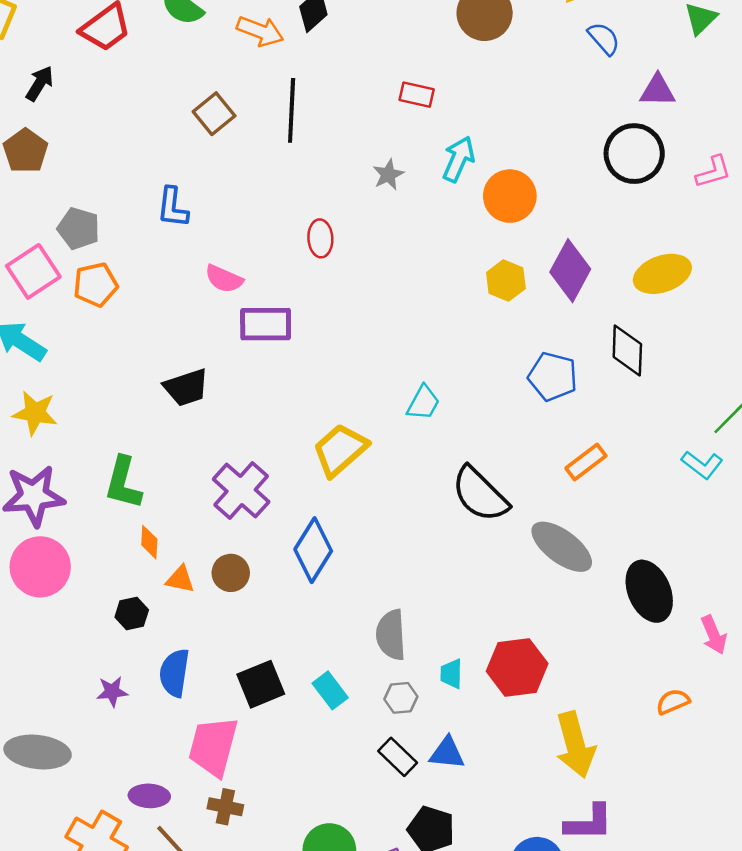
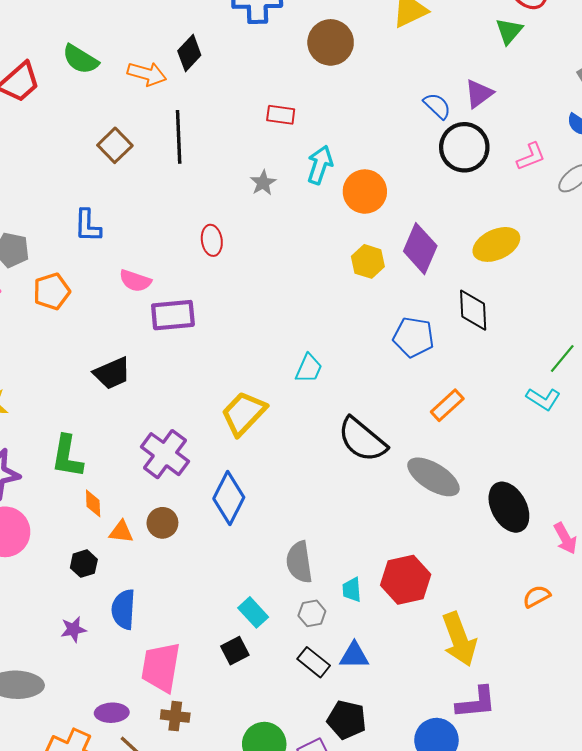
blue semicircle: (604, 38) -> (437, 106), moved
purple triangle: (657, 91) -> (479, 94), turned -32
orange pentagon: (96, 285) -> (52, 291), moved
black square: (261, 684) -> (235, 651), moved, size x0.7

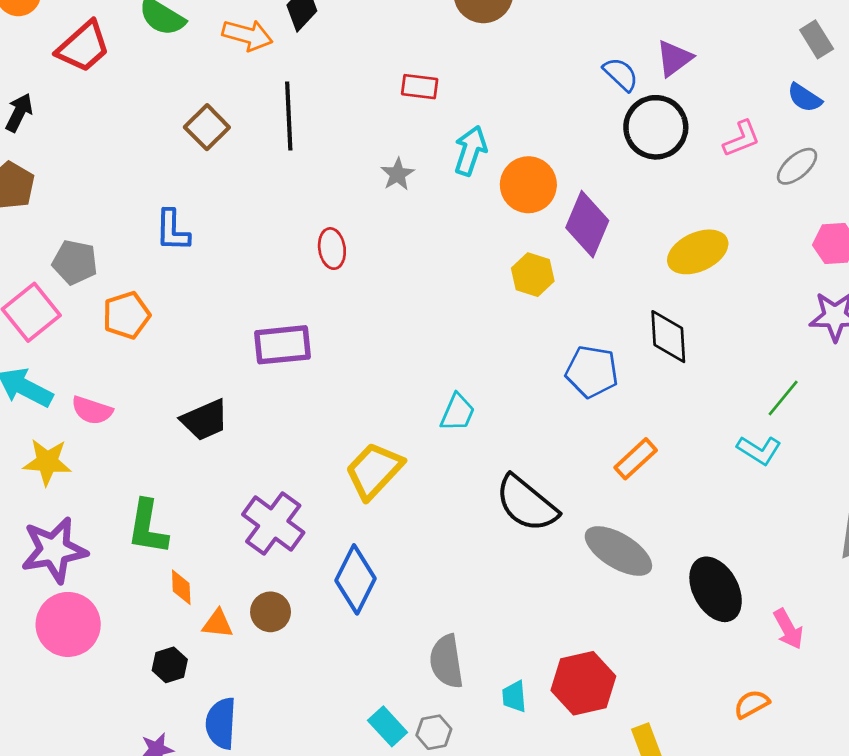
purple diamond: (420, 249) -> (587, 224), moved
pink semicircle: (135, 281) -> (92, 410), moved
gray hexagon: (312, 613) -> (434, 732), moved

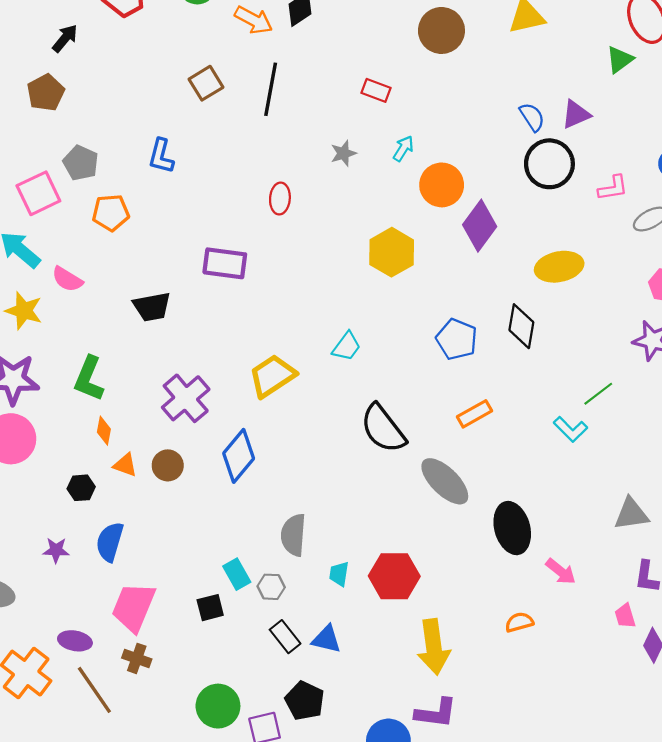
cyan arrow: (470, 151) -> (403, 149), size x0.7
yellow hexagon: (533, 275) -> (392, 252), moved, size x1.4
pink arrow: (788, 629) -> (561, 571), turned -36

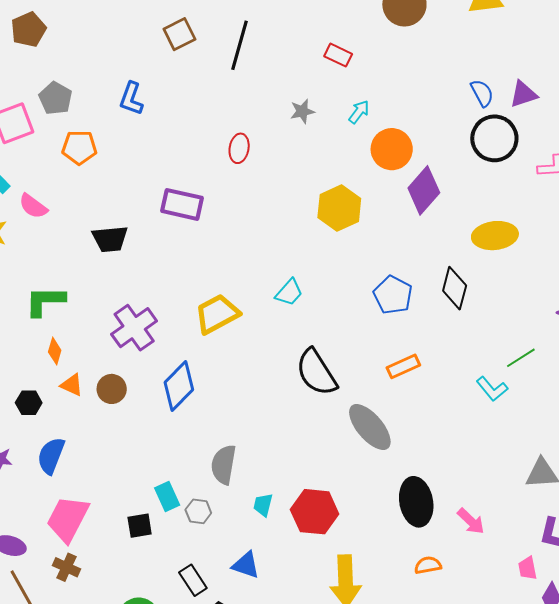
green L-shape: (89, 379) -> (45, 301), turned 63
black ellipse: (512, 528) -> (416, 502), moved
black rectangle: (285, 637) -> (193, 580), moved

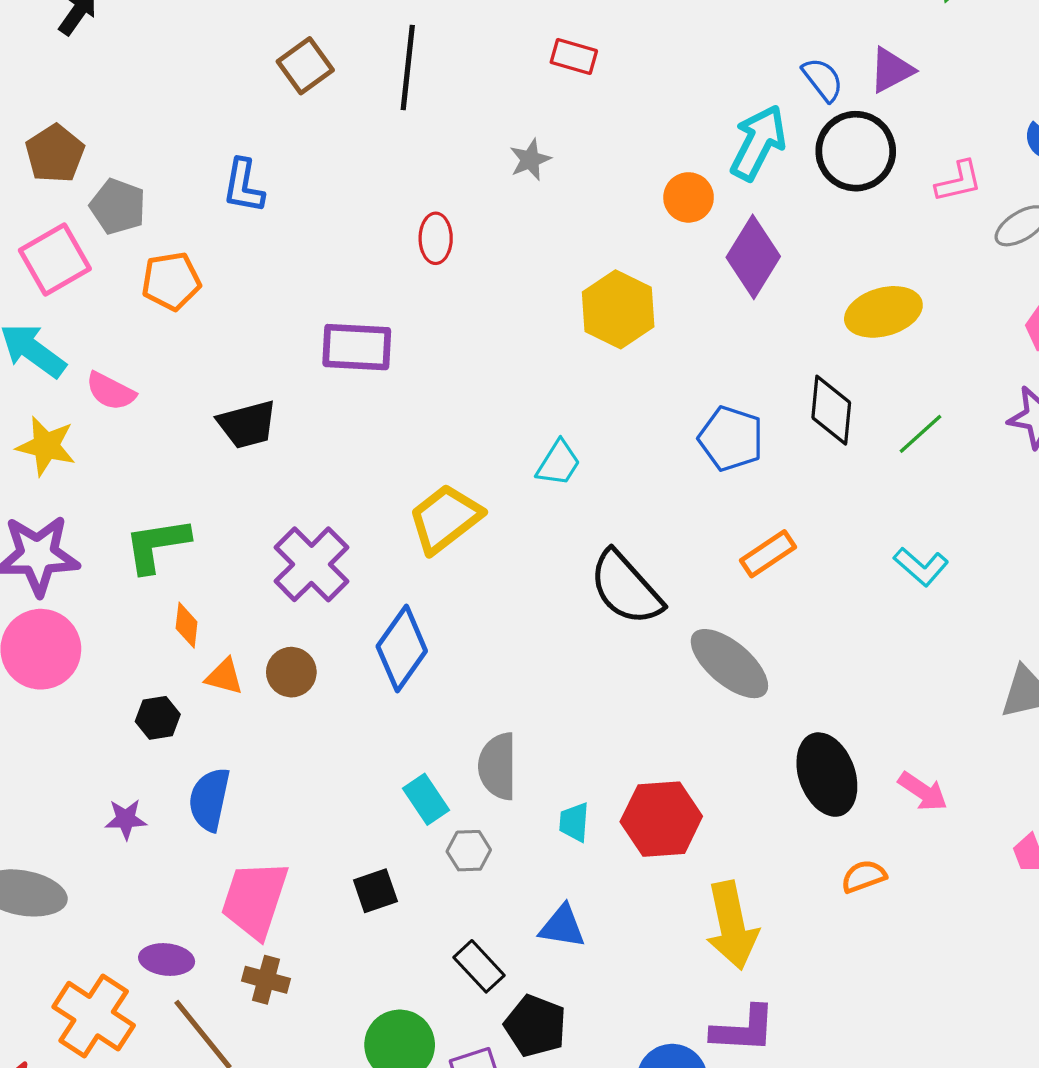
brown pentagon: (28, 29) -> (55, 154), moved
cyan arrow: (359, 112) -> (758, 143), moved, size x1.8
orange circle: (392, 149) -> (689, 197), size x0.7
green line: (521, 358) -> (921, 434), moved
cyan rectangle: (167, 496) -> (426, 799), moved

